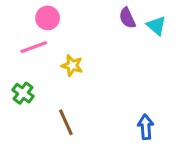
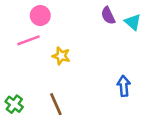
green cross: (23, 93) -> (14, 104), moved
blue arrow: (146, 127) -> (124, 86), moved

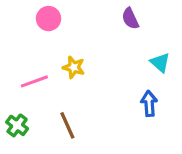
cyan triangle: (133, 22) -> (160, 63), moved
pink line: (29, 40) -> (34, 81), moved

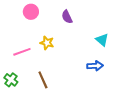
purple semicircle: (130, 19) -> (67, 17), moved
blue arrow: (149, 103) -> (95, 66), turned 91

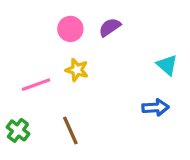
pink circle: (31, 12) -> (70, 29), moved
purple semicircle: (67, 17) -> (110, 27), turned 80

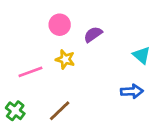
purple semicircle: (110, 27) -> (93, 34), moved
brown line: (70, 130) -> (60, 111), turned 70

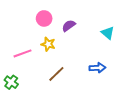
cyan triangle: (142, 55) -> (108, 33), moved
brown line: (60, 111) -> (56, 74), moved

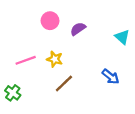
yellow star: (48, 44) -> (55, 59), moved
blue arrow: (97, 68) -> (111, 77), turned 42

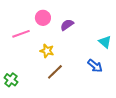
cyan triangle: (122, 37) -> (105, 42), moved
pink line: (26, 60) -> (21, 34), moved

